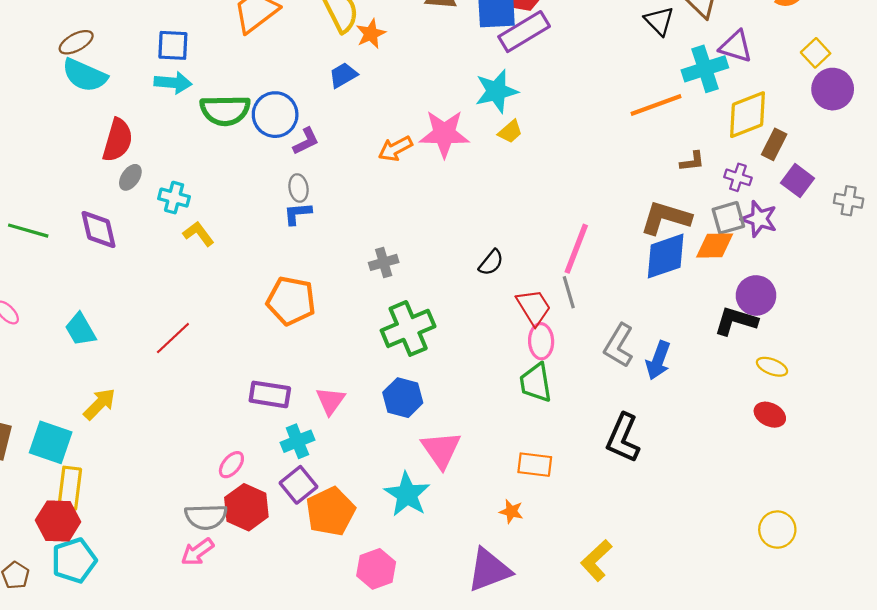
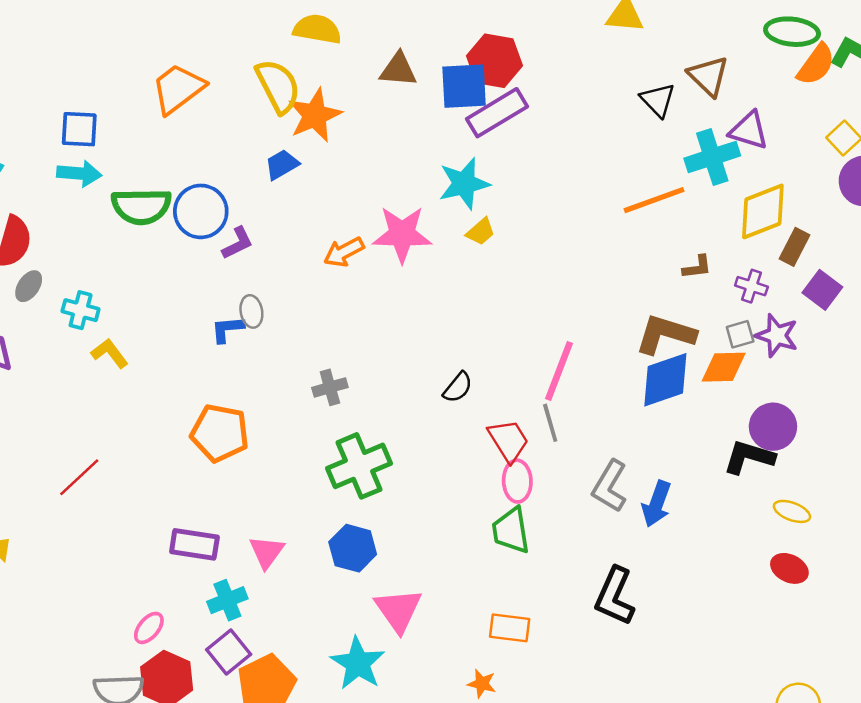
orange star: (371, 34) -> (315, 115), size x1.5
gray ellipse: (298, 188) -> (251, 311), moved
gray square: (728, 218) -> (740, 334), size x0.7

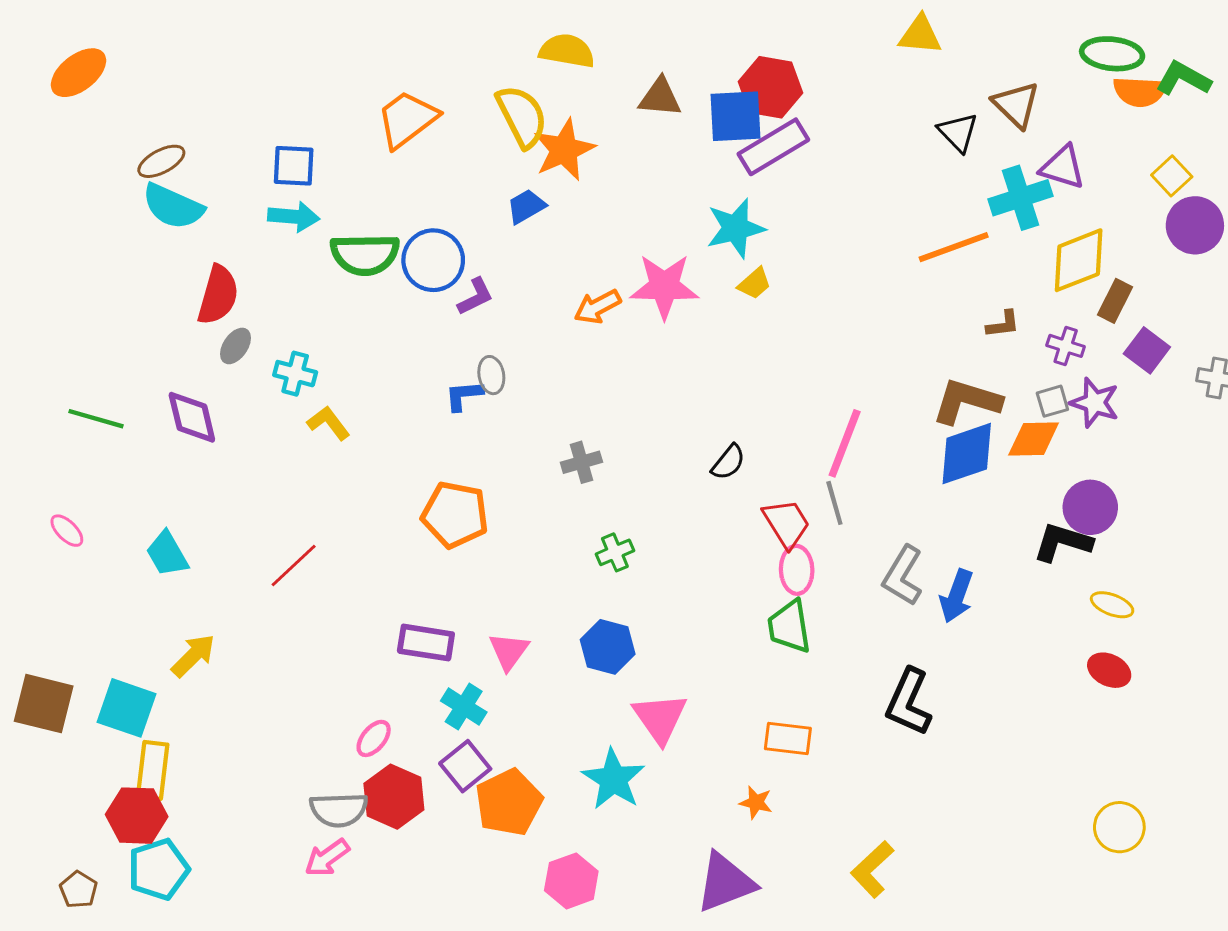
orange semicircle: (816, 65) -> (1140, 92), turned 57
green cross: (359, 466) -> (615, 552), size x0.5
cyan cross: (227, 600) -> (464, 706), turned -36

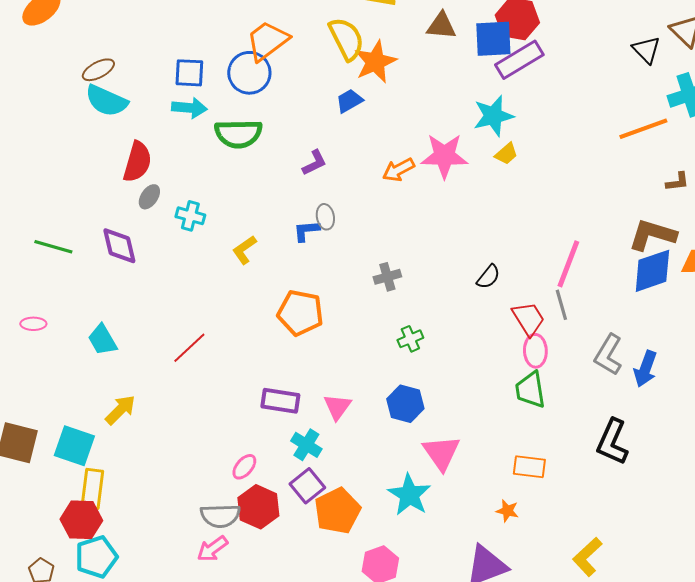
blue circle: (433, 260) -> (249, 73), moved
yellow L-shape: (329, 423) -> (244, 250), moved, turned -88
pink ellipse: (67, 531) -> (33, 324), turned -45

